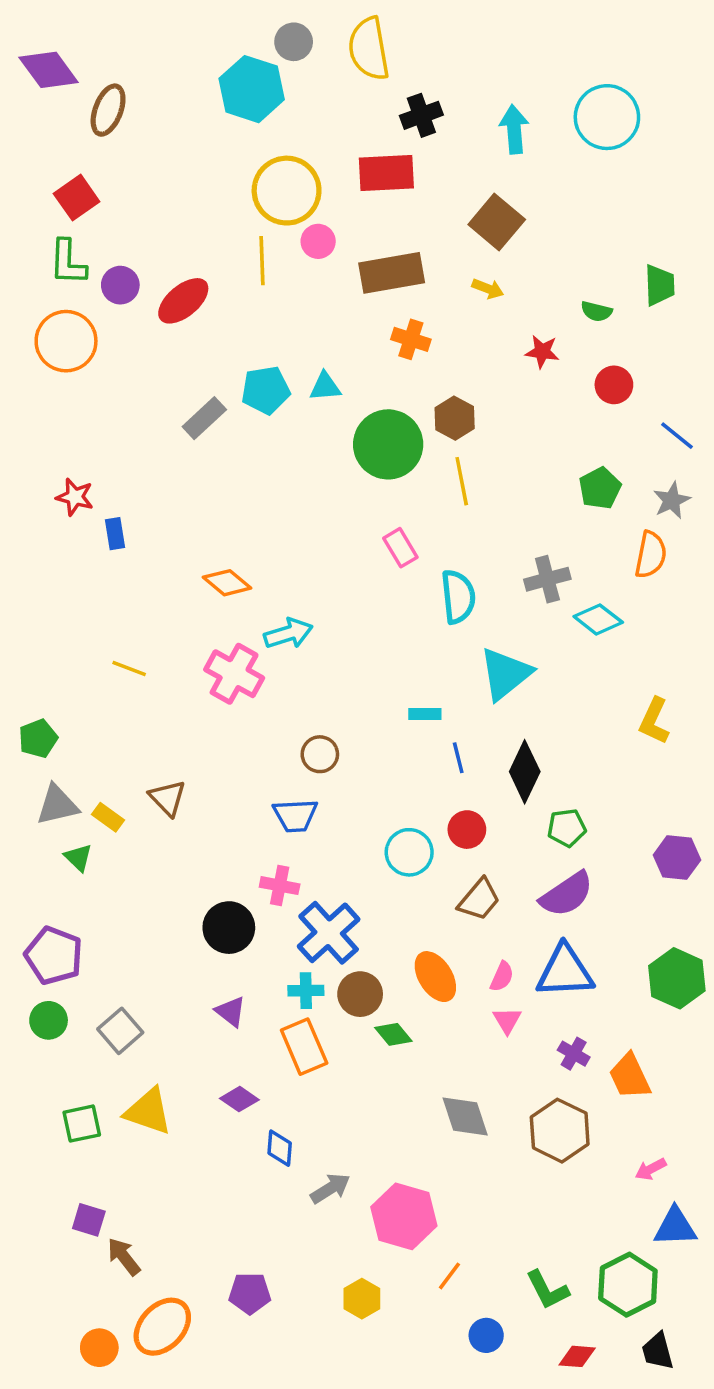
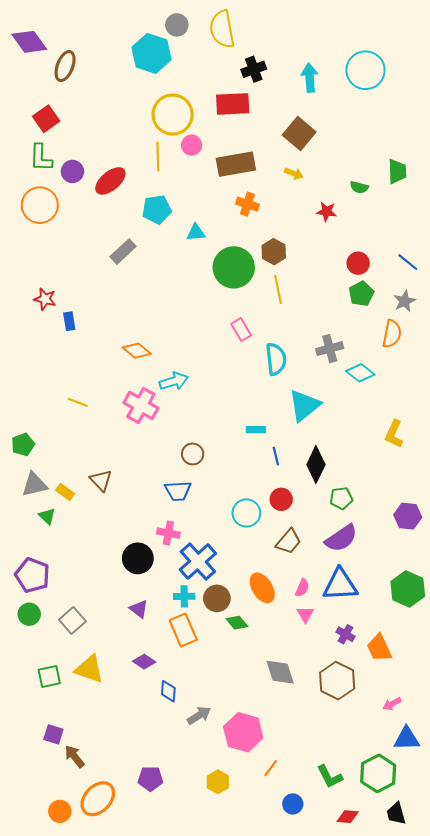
red circle: (614, 385) -> (358, 263), moved
cyan pentagon: (266, 390) -> (157, 209), moved

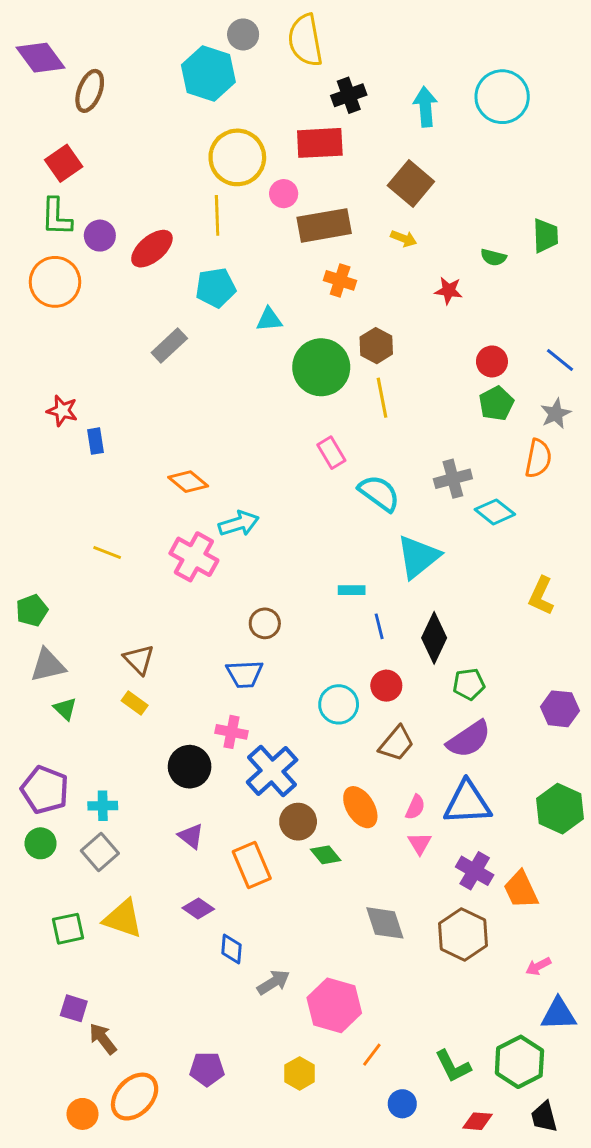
pink circle: (192, 145) -> (284, 194), moved
cyan semicircle: (276, 359) -> (379, 493), turned -48
yellow rectangle: (65, 492) -> (135, 703), moved
cyan cross: (184, 596) -> (103, 806), moved
purple cross: (345, 634) -> (475, 871), size x1.4

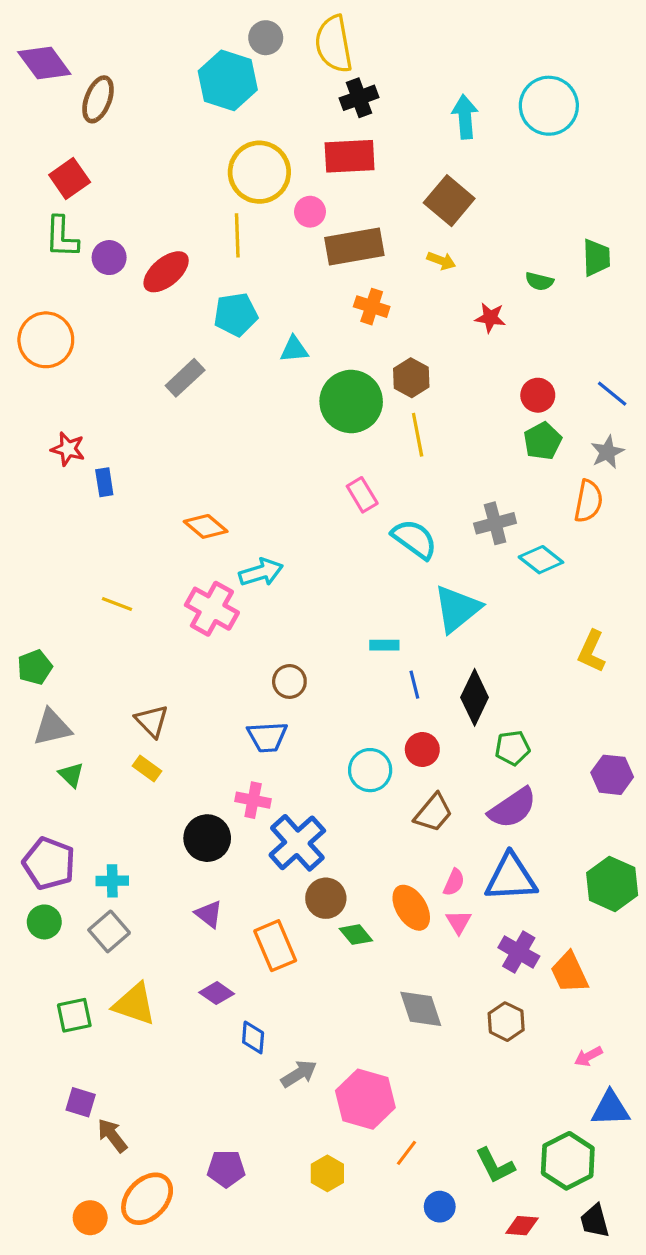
black cross: (349, 95) -> (359, 98), moved
orange circle: (55, 282) -> (46, 340), moved
orange ellipse: (360, 807) -> (411, 908), moved
brown hexagon: (463, 934) -> (506, 1022), size x0.7

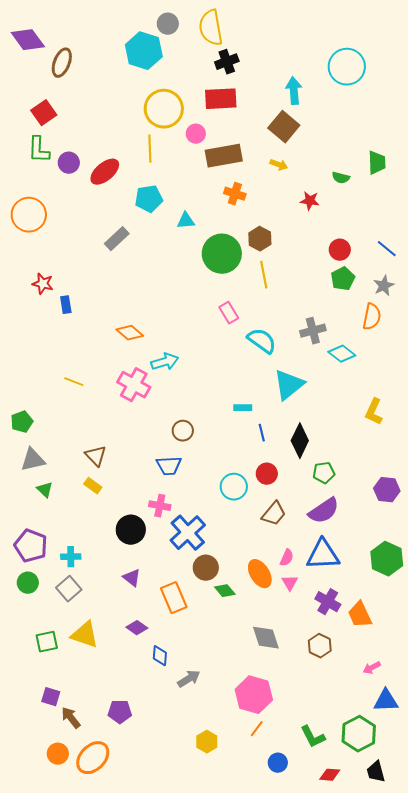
cyan arrow: (465, 117) -> (294, 91), moved
pink hexagon: (365, 1099) -> (254, 695), moved
purple pentagon: (226, 1169) -> (120, 712), moved
orange circle: (90, 1218) -> (58, 754), moved

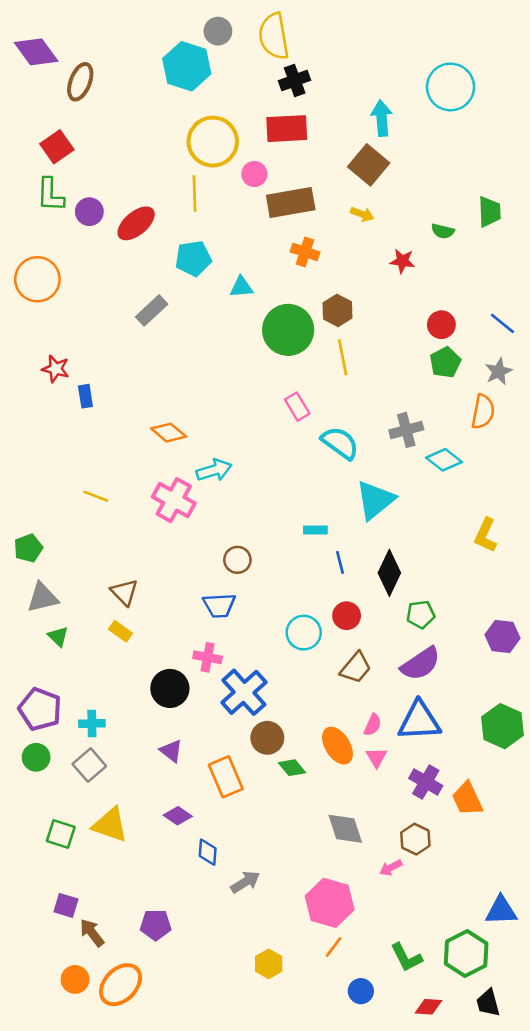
green square: (47, 642) -> (61, 834), turned 30
pink arrow: (372, 668) -> (391, 868), moved

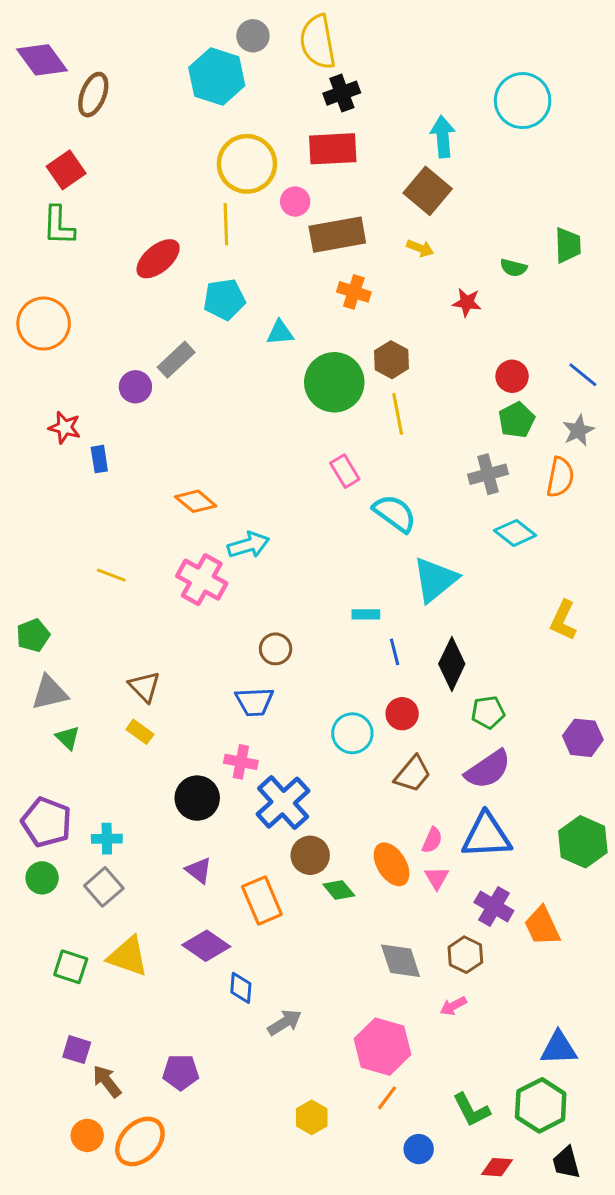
purple circle: (89, 212) -> (135, 387), moved
gray cross: (406, 430) -> (488, 474), moved
purple diamond: (178, 816) -> (206, 946), size x1.4
brown hexagon: (415, 839) -> (465, 955), moved
blue triangle: (501, 911) -> (559, 1048), moved

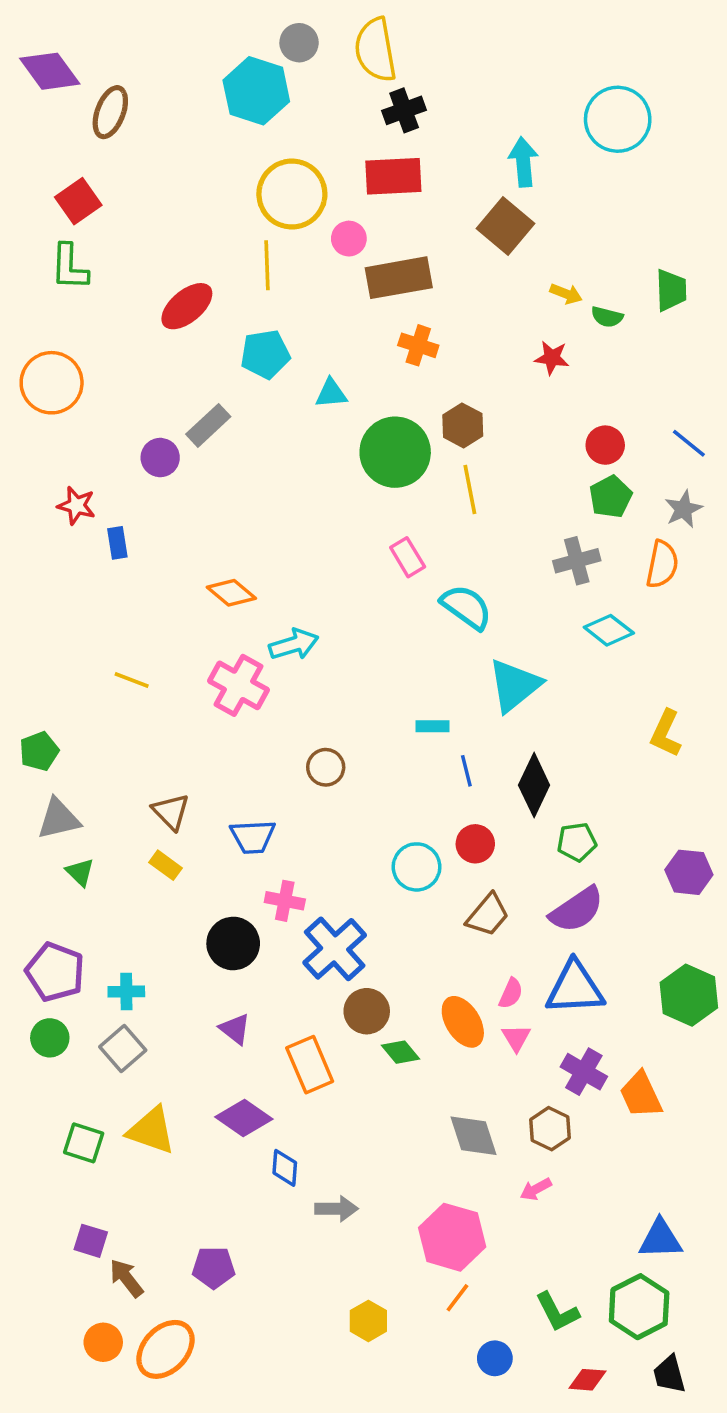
yellow arrow: (420, 248) -> (566, 294), moved
blue trapezoid: (254, 702) -> (253, 837), moved
gray arrow: (285, 1023) -> (336, 1209), turned 32

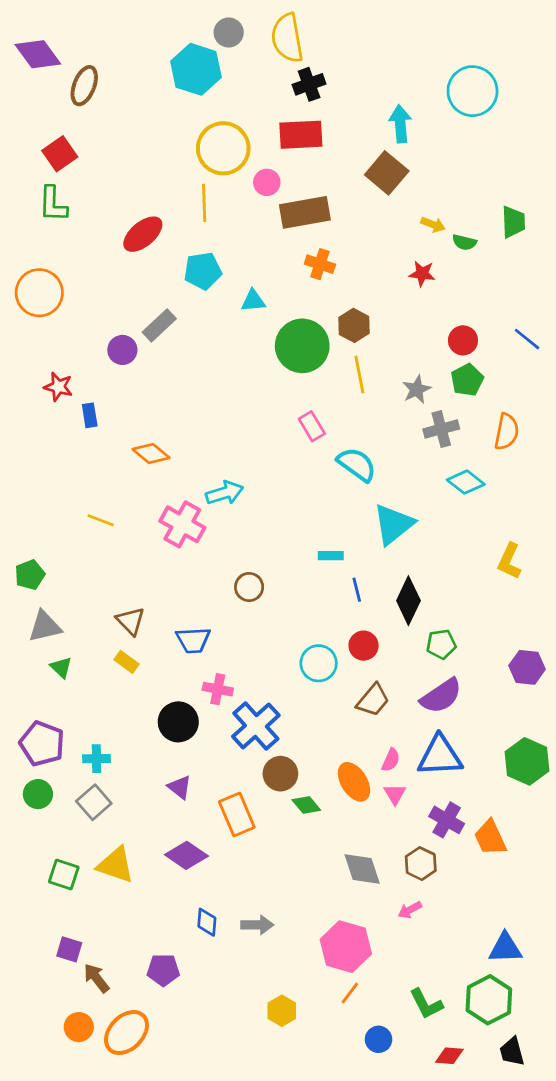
gray star: (684, 509) -> (417, 389), moved
orange diamond: (231, 593) -> (151, 453), moved
blue diamond: (285, 1168) -> (207, 922), moved

